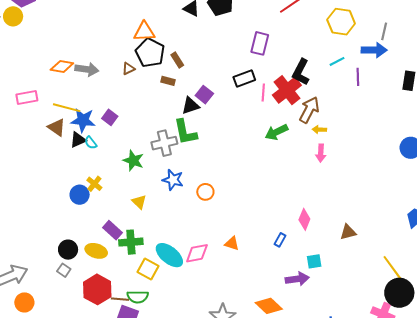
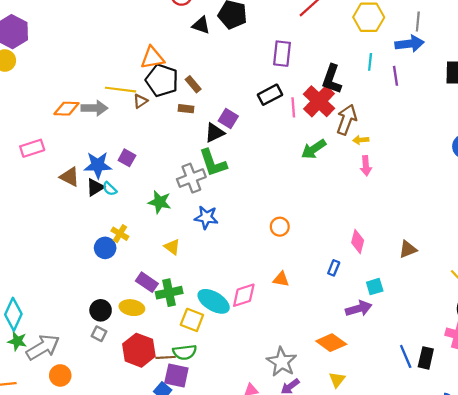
cyan line: (337, 61) -> (370, 62), turned -49
yellow line: (67, 108) -> (120, 90), moved
orange circle: (205, 192) -> (280, 227), moved

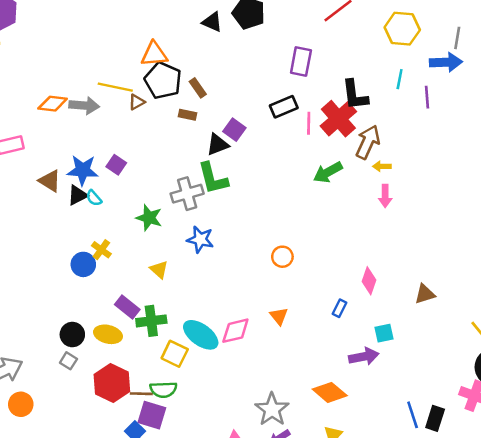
black L-shape: (332, 79) -> (355, 95), turned -32
orange triangle: (281, 279) -> (279, 316), turned 36

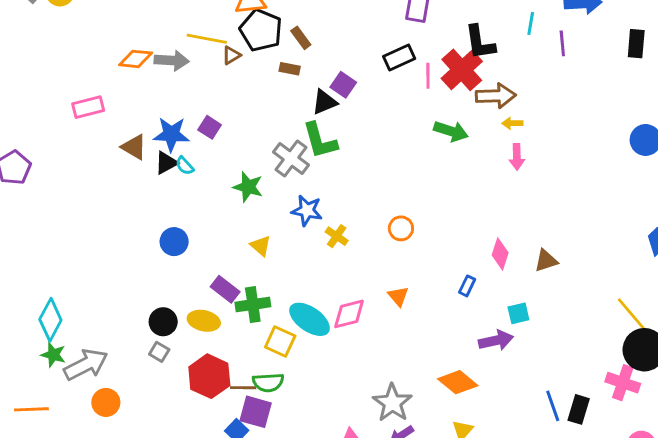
brown arrow: (368, 142) -> (496, 96), turned 64
green arrow: (328, 172) -> (451, 131), turned -132
gray cross: (187, 194) -> (291, 159), turned -36
yellow cross: (101, 250) -> (337, 236), moved
brown triangle: (425, 294) -> (546, 261), moved

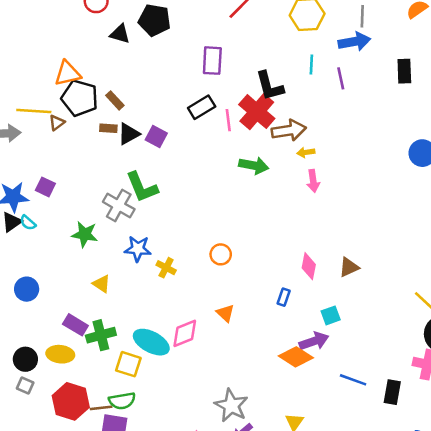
black triangle: (325, 102) -> (129, 134), moved
orange diamond: (458, 382) -> (296, 357), moved
blue line: (553, 406) -> (353, 380), moved, turned -44

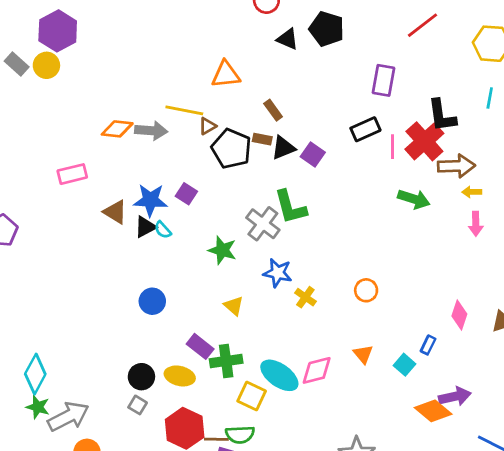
black pentagon: (80, 98) -> (231, 149), moved
cyan square: (331, 315) -> (404, 365), moved, turned -36

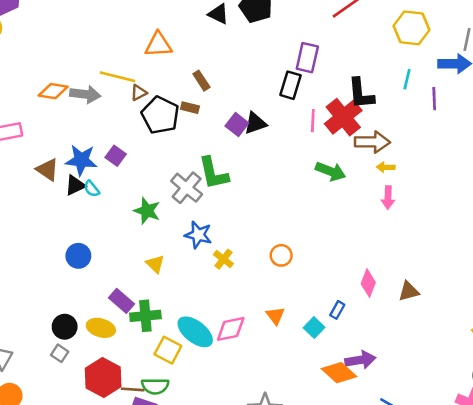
black rectangle: (365, 129) -> (291, 85), moved, turned -52
black triangle: (283, 148) -> (255, 123), moved

